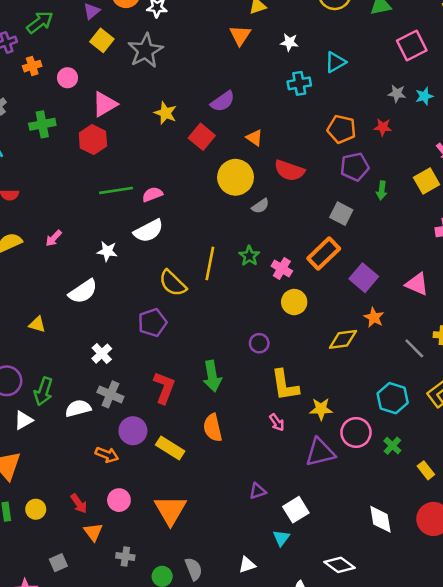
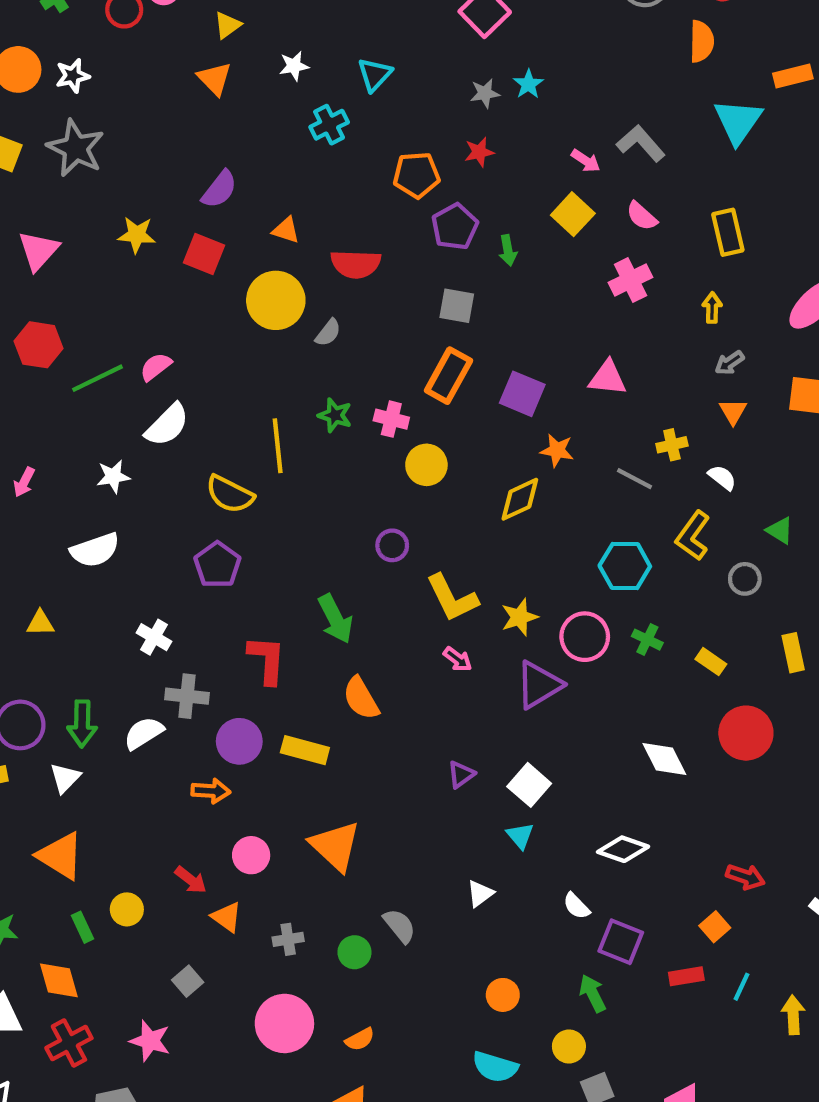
red hexagon: (93, 140) -> (39, 345), moved
white semicircle: (83, 291) -> (95, 550), turned 32

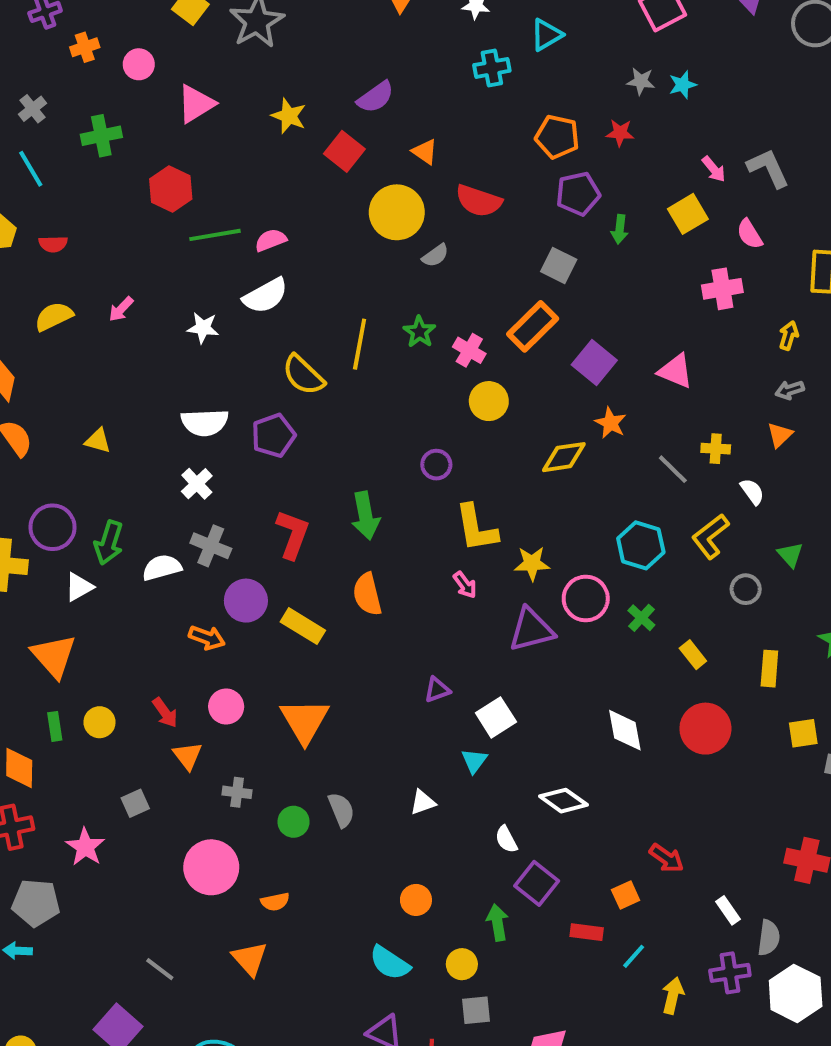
white semicircle: (95, 550) -> (205, 422), moved

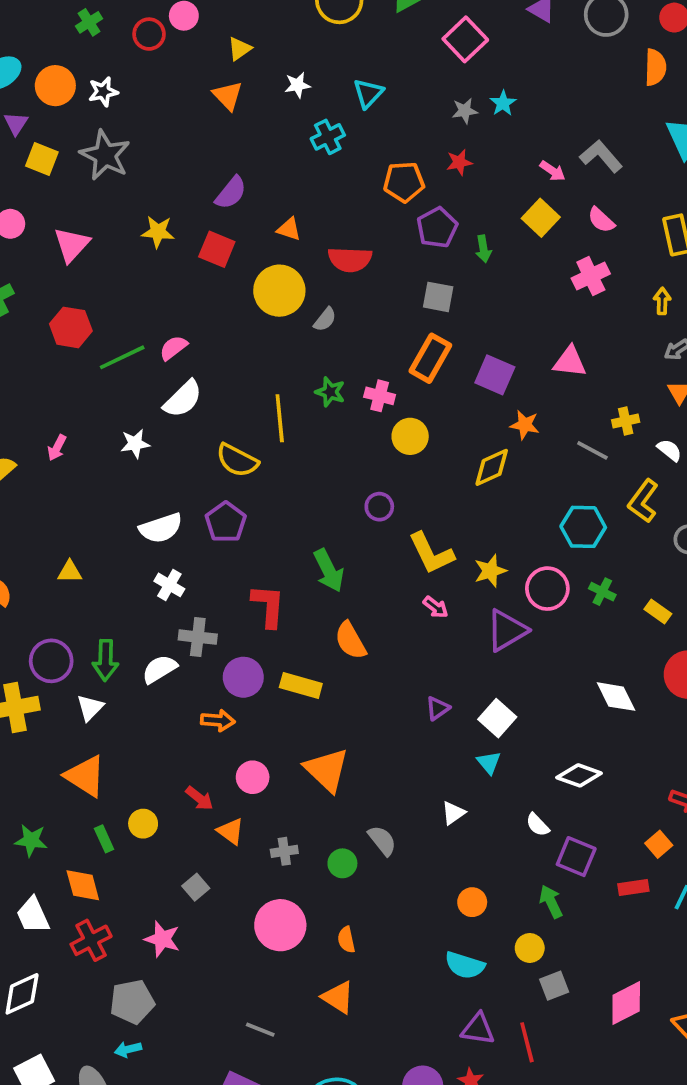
orange semicircle: (275, 902) -> (346, 940), turned 105

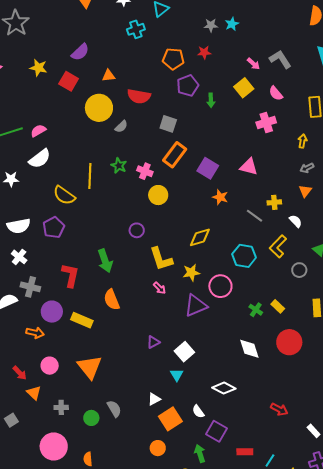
orange triangle: (289, 229) -> (109, 76), turned -32
gray square: (438, 297) -> (168, 124), moved
yellow diamond: (492, 467) -> (200, 237), moved
green cross: (602, 592) -> (256, 310), moved
orange square: (659, 844) -> (170, 419), moved, size x1.6

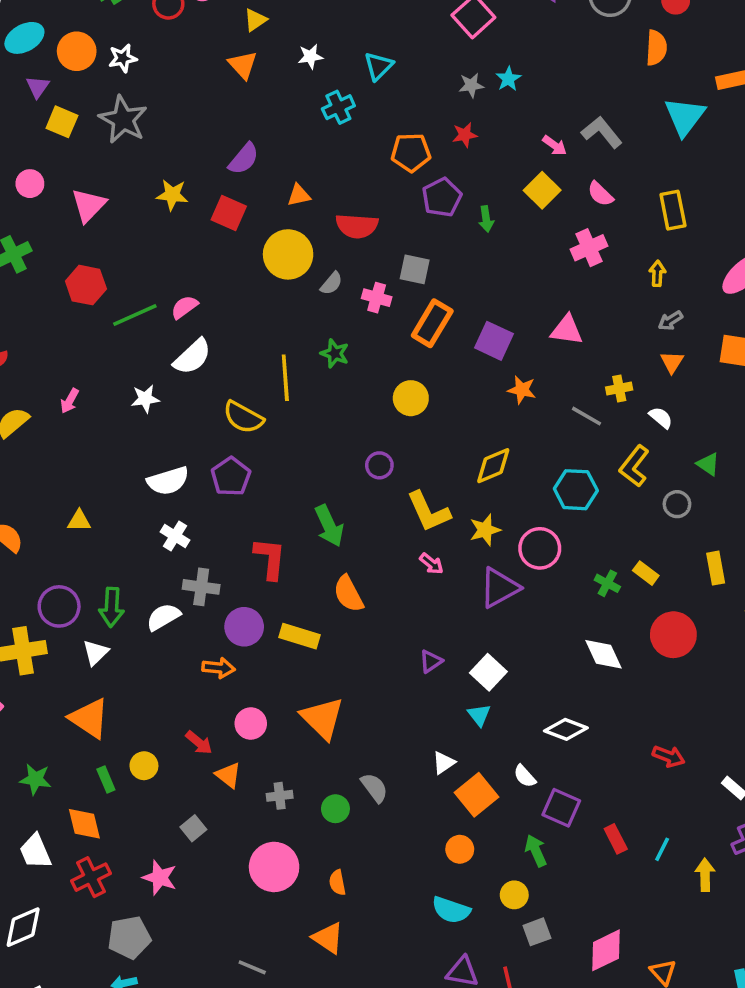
pink cross: (145, 171) -> (377, 298), moved
red rectangle: (245, 452) -> (616, 839), turned 70

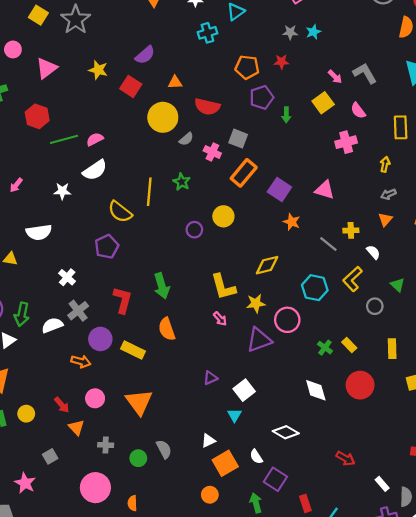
purple circle: (379, 465) -> (194, 230), moved
white semicircle: (168, 481) -> (39, 232), moved
gray cross: (201, 587) -> (78, 311), turned 35

